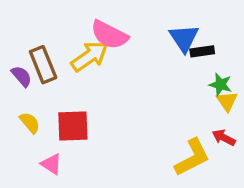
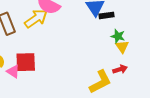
red arrow: (224, 138) -> (120, 69), turned 136
pink triangle: (51, 164) -> (13, 71), moved

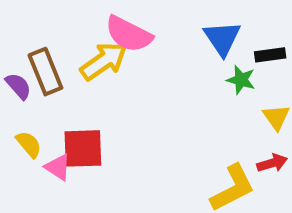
black rectangle: (106, 15) -> (270, 55), moved
green star: (118, 36) -> (241, 80), moved

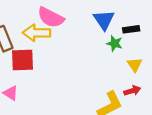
yellow arrow: (104, 61) -> (37, 33), turned -144
red square: (83, 148) -> (22, 60), moved

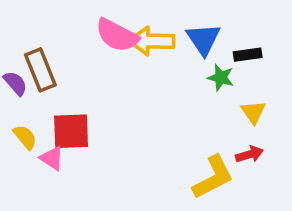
yellow arrow: (37, 33) -> (152, 41), moved
red square: (22, 60) -> (71, 131), moved

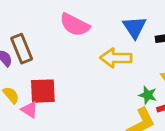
yellow arrow: (152, 41) -> (116, 58), moved
green star: (221, 78) -> (148, 95), moved

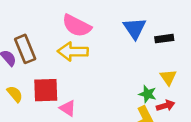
yellow arrow: (116, 58) -> (73, 51), moved
pink triangle: (30, 110) -> (68, 108), moved

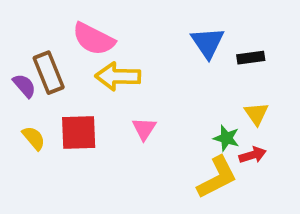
pink semicircle: (77, 26) -> (94, 39), moved
pink triangle: (68, 108) -> (144, 129), moved, turned 30

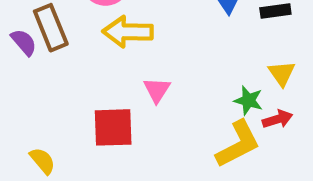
red square: (79, 132) -> (113, 127), moved
yellow semicircle: (34, 138) -> (42, 161), moved

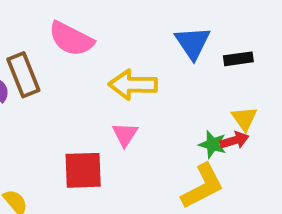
yellow arrow: (128, 32) -> (133, 85), moved
red arrow: (278, 119) -> (234, 140), moved

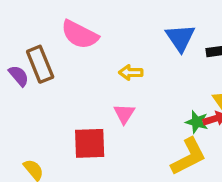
yellow arrow: (133, 85) -> (131, 72), size x0.6

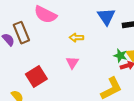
green star: (197, 122) -> (120, 56), moved
red square: (90, 143) -> (36, 77), moved, turned -30

